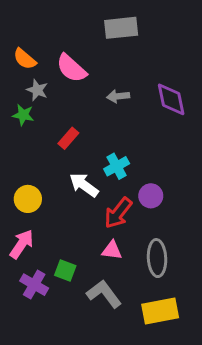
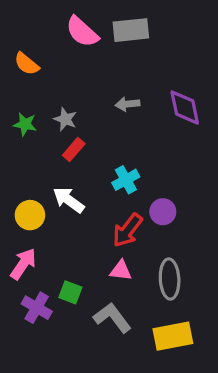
pink semicircle: (71, 68) -> (82, 32), moved
gray star: (37, 90) -> (65, 119), moved
white arrow: (84, 185) -> (69, 200), moved

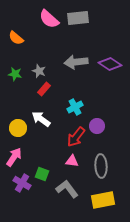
gray arrow: (127, 104) -> (76, 62), size x1.6
purple diamond: (185, 107) -> (110, 64), turned -45

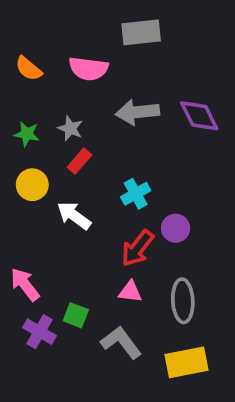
pink semicircle: (49, 19) -> (88, 69), moved, turned -35
purple diamond: (110, 64) -> (199, 116), turned 30
yellow circle: (18, 128) -> (32, 185), moved
pink arrow: (14, 157) -> (25, 284), turned -72

